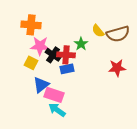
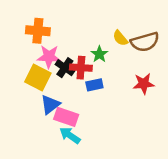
yellow square: (31, 63) -> (38, 77), size x1.5
blue rectangle: (67, 69) -> (94, 85), moved

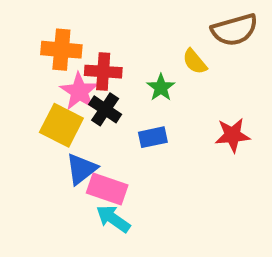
brown semicircle: (145, 42) -> (234, 30), moved
pink star: (49, 57) -> (79, 91), turned 30
red cross: (81, 68) -> (103, 72), moved

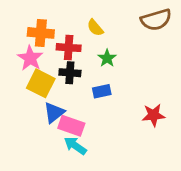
yellow semicircle: (195, 62) -> (95, 28), moved
pink star: (79, 91) -> (30, 58), moved
black cross: (105, 109) -> (70, 73), turned -30
red star: (232, 135) -> (153, 115), moved

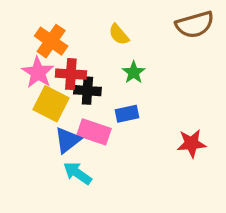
orange cross: (41, 33) -> (51, 41), turned 30
red cross: (69, 48) -> (71, 74), moved
pink rectangle: (71, 126) -> (94, 132), moved
cyan arrow: (75, 146) -> (77, 173), moved

